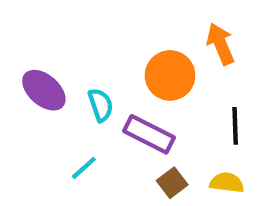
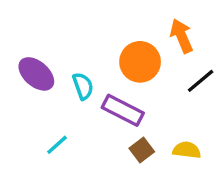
black line: (235, 126) -> (201, 81), moved, turned 52
cyan line: (84, 168) -> (57, 145), moved

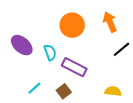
orange circle: (140, 62) -> (72, 25), moved
brown square: (142, 150) -> (64, 91), moved

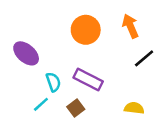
cyan semicircle: (50, 52) -> (53, 82), moved

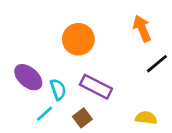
orange circle: (86, 30) -> (78, 39), moved
purple ellipse: (26, 53) -> (28, 77), moved

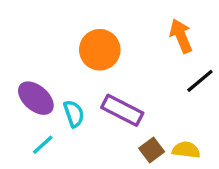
cyan line: (45, 114) -> (43, 145), moved
brown square: (82, 118) -> (152, 150), moved

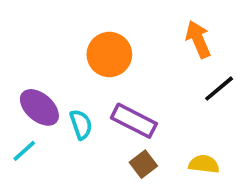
cyan line: (43, 145) -> (24, 151), moved
brown square: (152, 150) -> (143, 164), moved

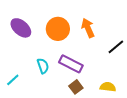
orange arrow: (198, 39) -> (88, 28), moved
purple ellipse: (39, 107) -> (21, 28), moved

